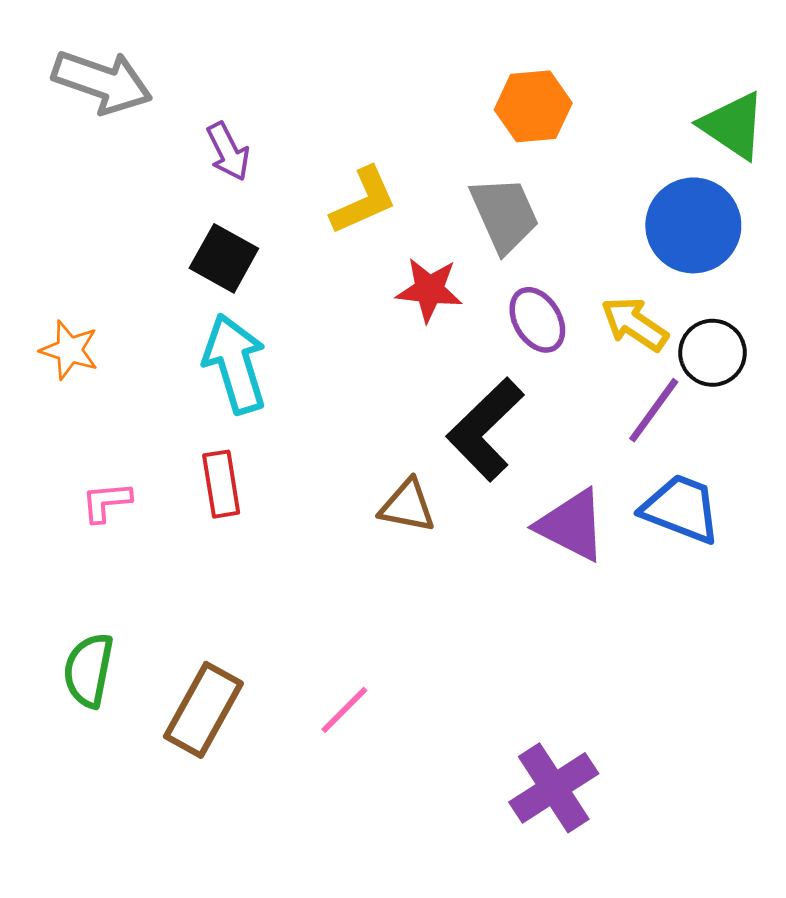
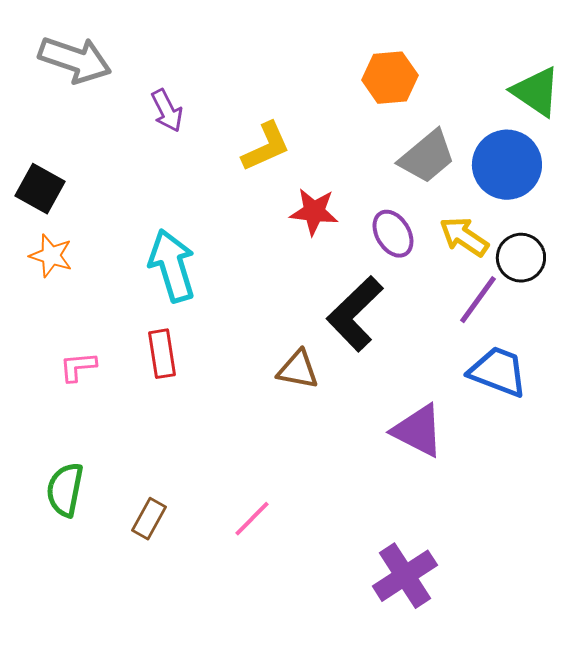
gray trapezoid: (504, 215) -> (427, 157), moved, turned 74
black square: (224, 258) -> (40, 189), moved
purple triangle: (572, 525) -> (418, 431), moved
brown rectangle: (203, 710) -> (149, 519), size x0.6

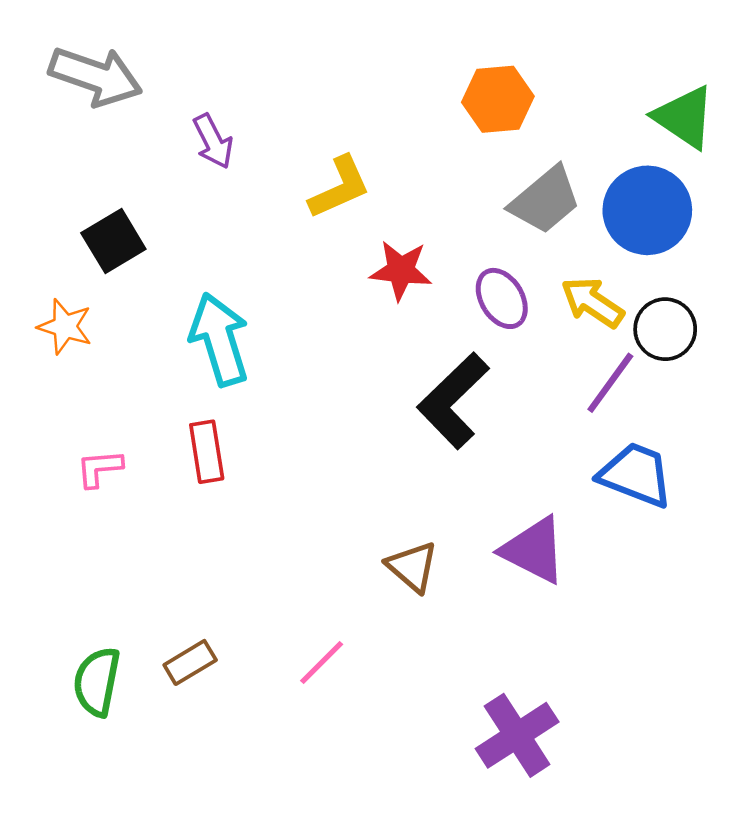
black square: (40, 189) -> (113, 241), moved, turned 30
brown triangle: (298, 370) -> (412, 567), moved, turned 30
green semicircle: (65, 490) -> (97, 682), moved
brown rectangle: (149, 519) -> (190, 662), turned 30

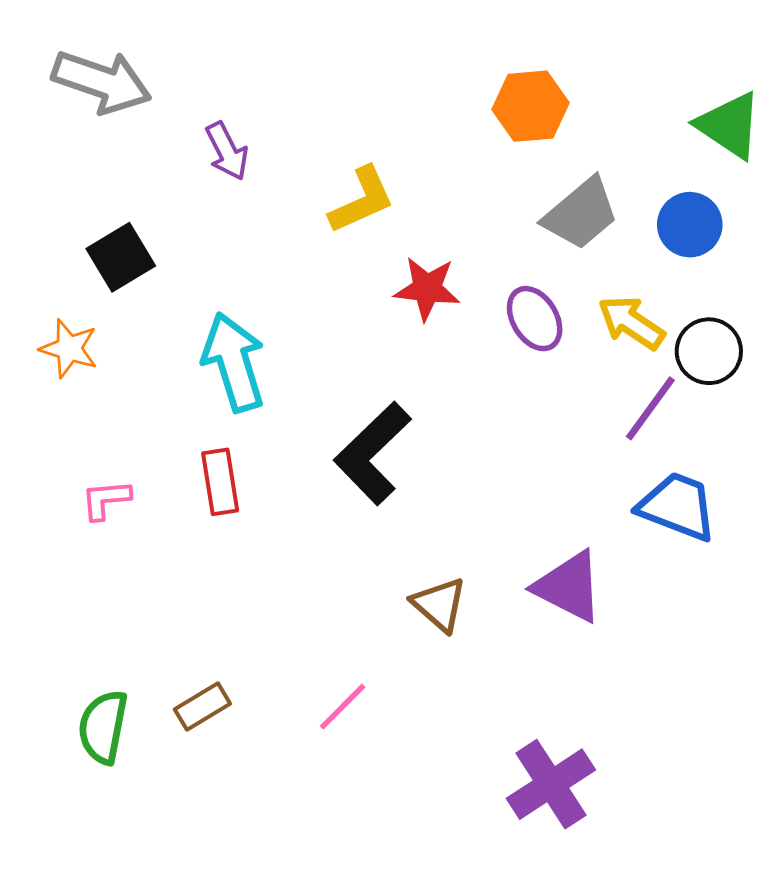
blue circle: (647, 210) -> (690, 225), size x0.7
black L-shape: (453, 401) -> (373, 453), moved

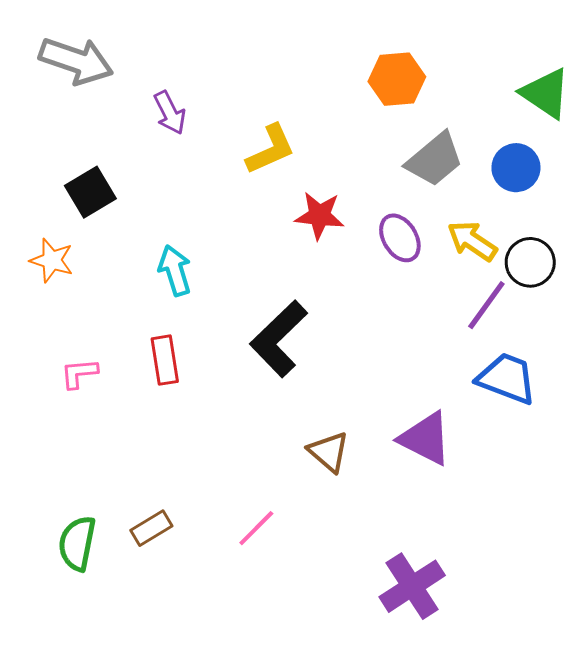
cyan arrow: (234, 362) -> (175, 271), size x0.7

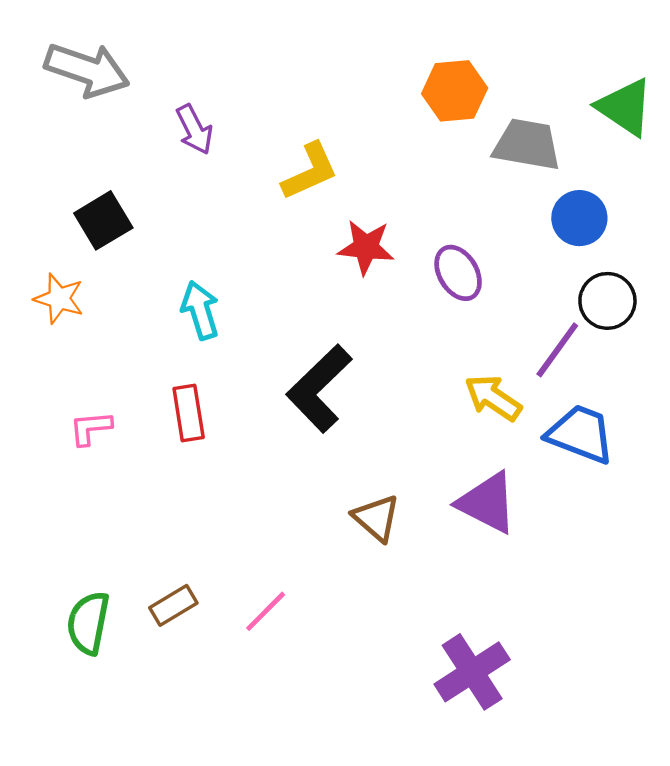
gray trapezoid: (435, 160) -> (527, 145), moved, turned -130
blue circle: (516, 168) -> (579, 218), moved
yellow arrow: (472, 241) -> (493, 398), moved
pink line: (256, 528) -> (266, 611), moved

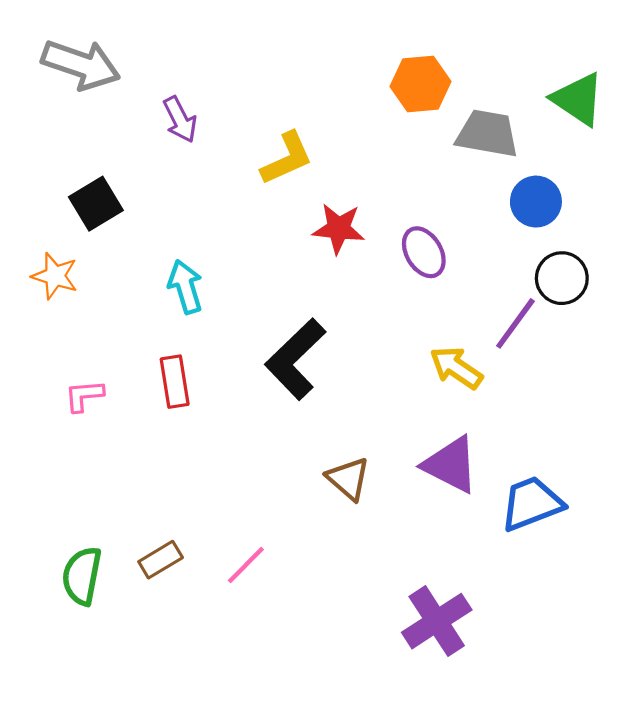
blue trapezoid: (581, 434) -> (532, 504), moved, turned -42

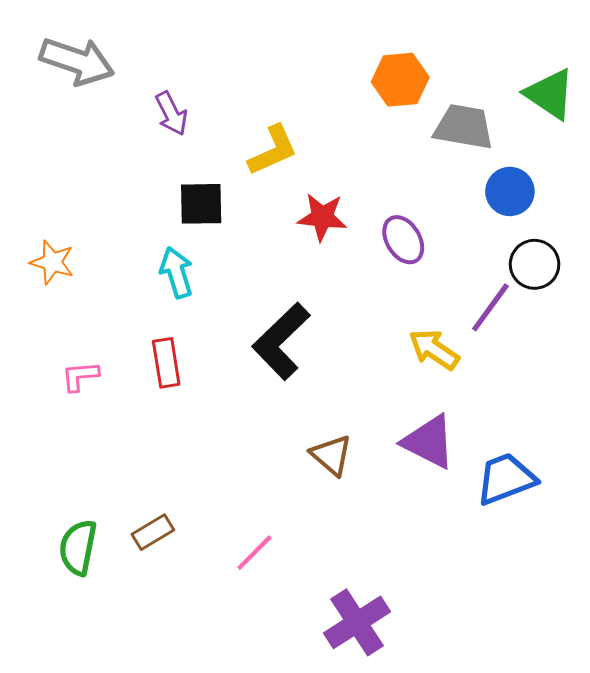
black square: (96, 204) -> (201, 204), moved, turned 30
pink line: (246, 565) -> (254, 553), moved
purple cross: (437, 621) -> (357, 622), moved

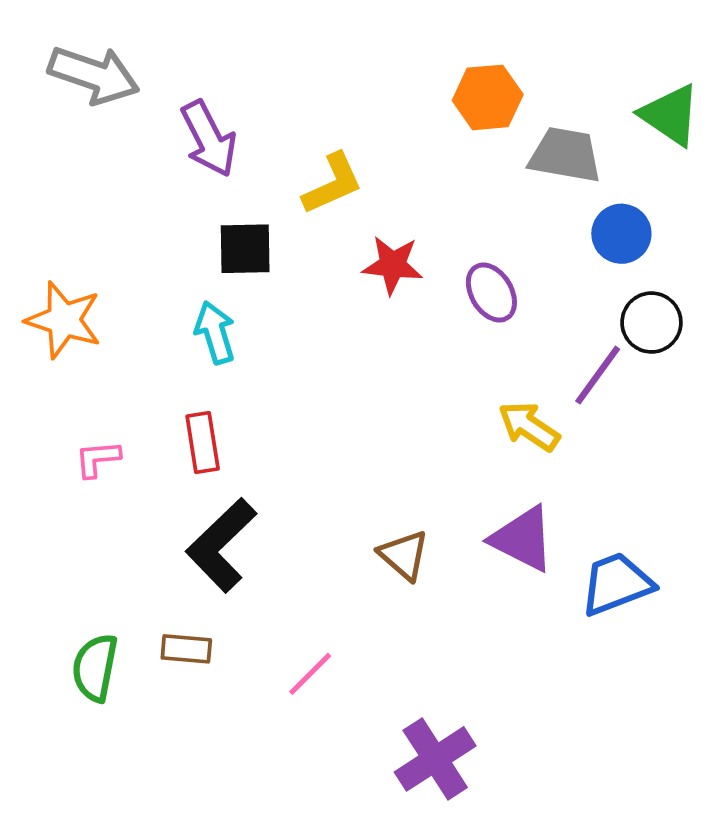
purple arrow: (171, 113) -> (209, 139), size x1.4
orange star: (52, 262) -> (64, 320), size x1.4
black L-shape: (281, 341) -> (221, 545), moved
brown rectangle: (153, 532) -> (186, 649), turned 36

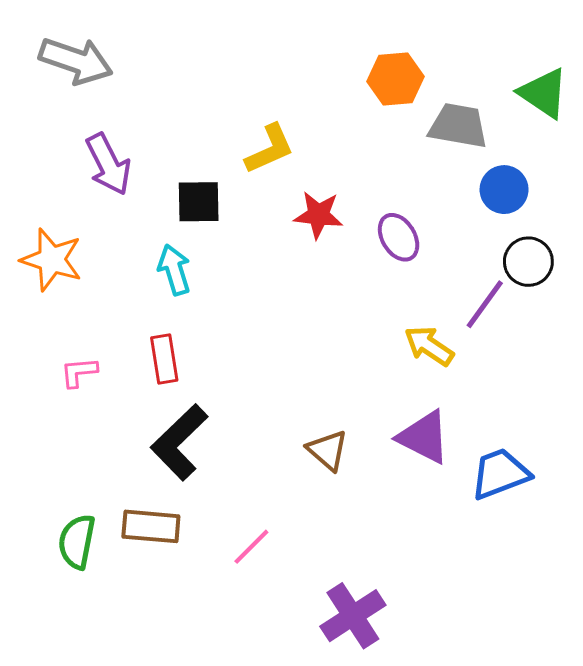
purple arrow: (209, 139) -> (108, 164), moved
brown rectangle: (186, 649) -> (151, 526), size x1.4

